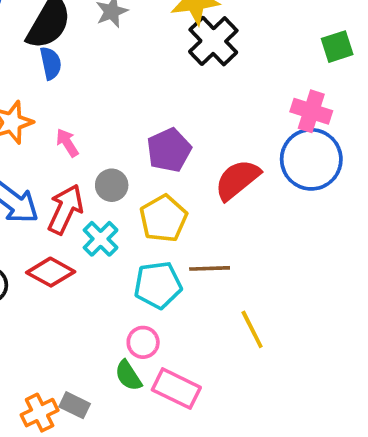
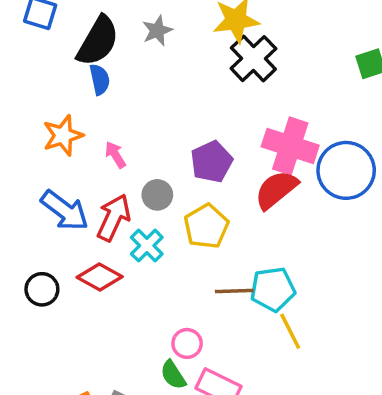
pink cross: (311, 111) -> (290, 146), moved, size x1.4
brown line: (210, 268) -> (234, 291), moved
cyan pentagon: (158, 285) -> (273, 289), moved

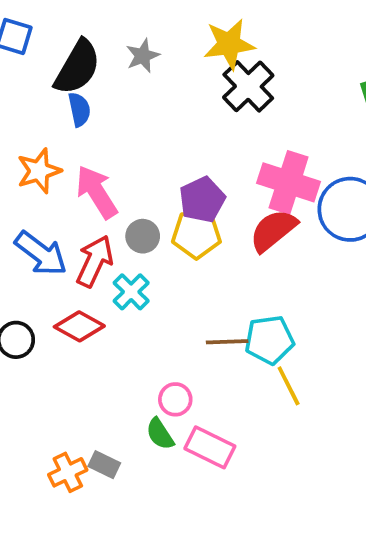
pink arrow: (115, 155) -> (97, 192), size x1.8
yellow pentagon: (206, 226) -> (196, 234), moved, turned 30

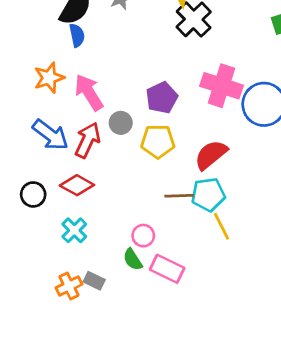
red semicircle: (273, 230) -> (211, 155), moved
yellow pentagon: (196, 234) -> (158, 141), moved
cyan cross: (131, 292) -> (74, 230), moved

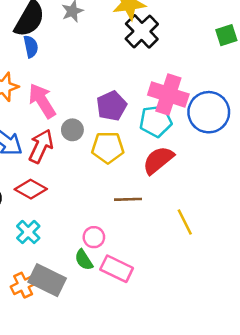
cyan pentagon: (208, 194) -> (156, 121), moved
yellow line: (222, 226) -> (185, 222), moved
gray rectangle: (94, 281) -> (47, 280), size x1.8

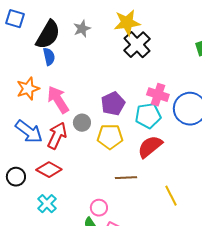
pink cross: (168, 95) -> (158, 95), size x0.7

